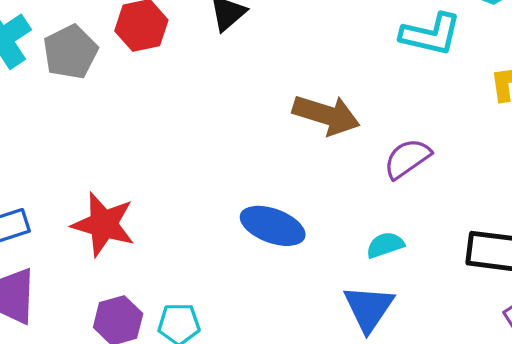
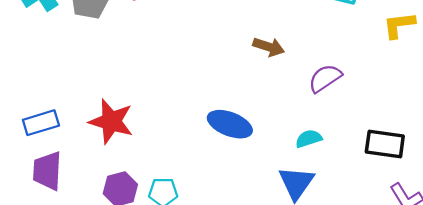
brown arrow: (326, 115) -> (269, 47), size x0.7

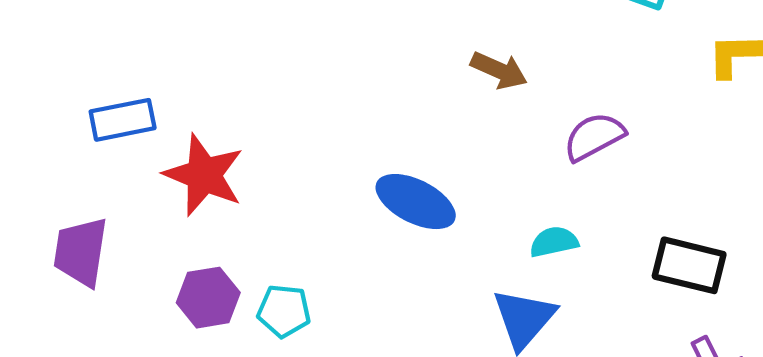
blue rectangle: (41, 123) -> (123, 120), moved

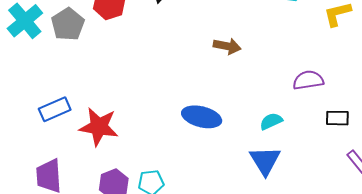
purple semicircle: (594, 137) -> (308, 80), moved, turned 32
black rectangle: (689, 265) -> (337, 118), size x0.7

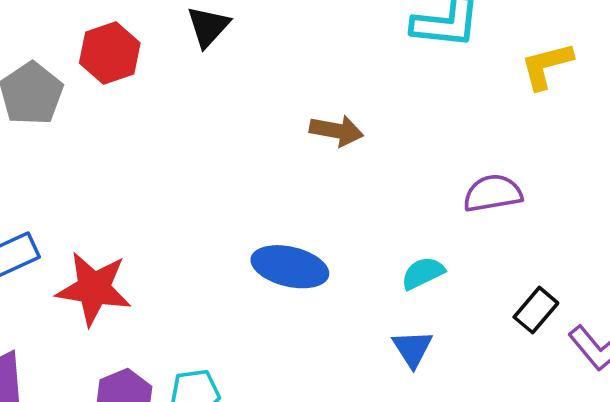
black rectangle: (337, 118) -> (536, 310), moved, turned -50
blue triangle: (265, 161) -> (413, 349), size x0.7

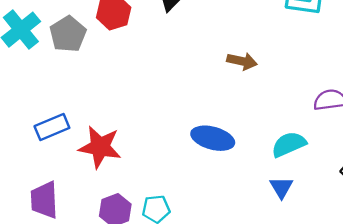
cyan semicircle: (423, 273) -> (289, 144), size x1.4

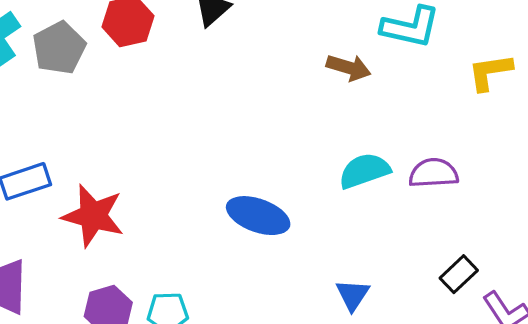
brown arrow: (242, 61) -> (349, 68), moved
cyan semicircle: (289, 144) -> (364, 171), moved

